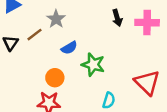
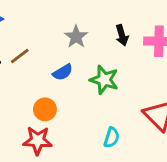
gray star: (56, 19) -> (76, 37), moved
green star: (93, 65) -> (104, 80), moved

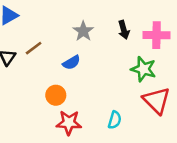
green star: (104, 80) -> (143, 69), moved
red star: (38, 140) -> (69, 123), moved

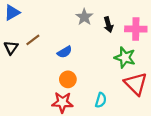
gray star: (83, 31) -> (84, 17), moved
orange circle: (56, 95) -> (68, 79), moved

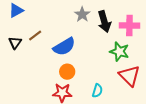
black arrow: (108, 25) -> (104, 21), size x1.5
blue semicircle: (65, 52) -> (64, 47), size x1.6

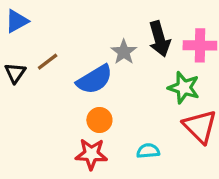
gray star: (82, 14) -> (124, 52), moved
cyan semicircle: (97, 91) -> (148, 151), turned -112

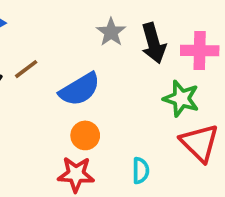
gray star: (124, 52) -> (111, 32), moved
cyan semicircle: (148, 151) -> (141, 171), turned 95

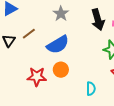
gray star: (111, 32) -> (61, 14), moved
red star: (76, 174) -> (37, 77), moved

